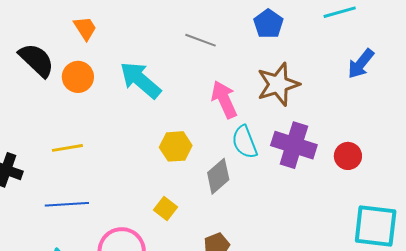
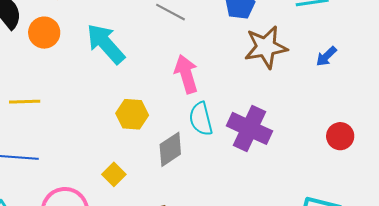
blue arrow: (361, 64) -> (326, 56), size x0.7
brown star: (278, 84) -> (266, 47), moved
red circle: (348, 156) -> (340, 136), moved

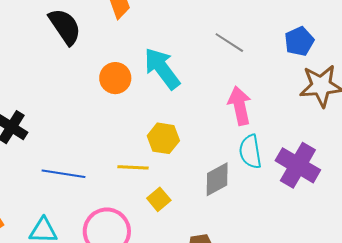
orange circle: (44, 33) -> (115, 78), moved
yellow line: (25, 102) -> (133, 167), moved
yellow hexagon: (132, 114) -> (163, 138), moved

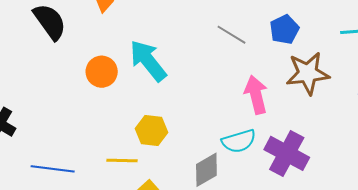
gray line: (229, 43) -> (231, 35), moved
pink arrow: (240, 106) -> (256, 95), moved
cyan semicircle: (250, 152) -> (239, 141), turned -96

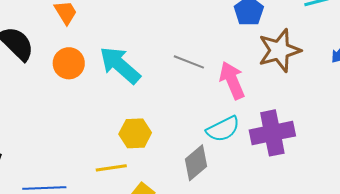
gray line: (231, 35) -> (189, 62), moved
orange circle: (102, 72) -> (69, 63), moved
purple cross: (287, 153) -> (272, 133), turned -30

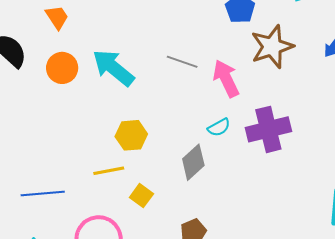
cyan semicircle: (223, 129) -> (219, 127), size x0.7

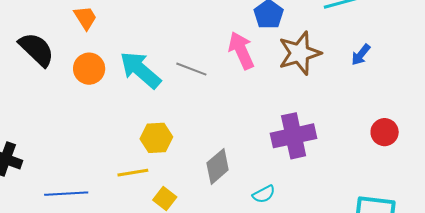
gray line: (182, 62) -> (191, 69), moved
pink arrow: (226, 78) -> (241, 50), moved
cyan semicircle: (219, 127) -> (264, 194), moved

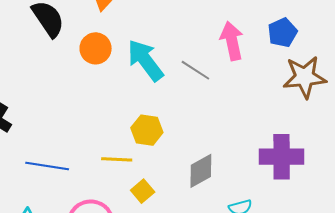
pink arrow: (241, 50) -> (232, 41), moved

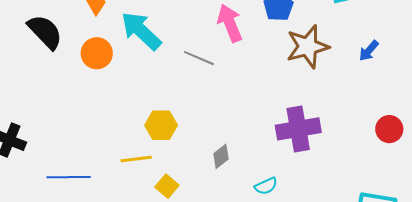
cyan arrow: (145, 60) -> (141, 31), moved
gray diamond: (201, 171) -> (221, 156), size x0.7

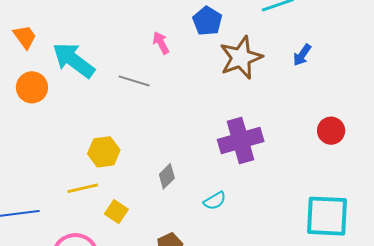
pink arrow: (230, 23) -> (161, 43), size x0.6

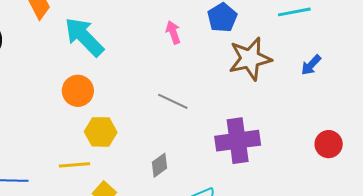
gray line: (134, 81) -> (173, 101), moved
orange circle: (32, 87) -> (78, 91), moved

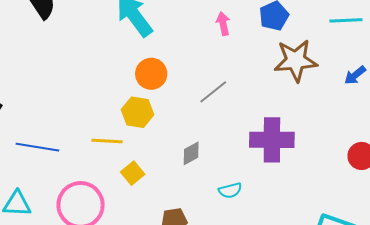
orange circle: (78, 91) -> (151, 74), moved
gray line: (173, 101) -> (213, 92), turned -72

